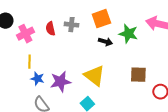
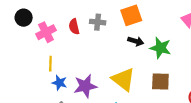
green star: (128, 34) -> (160, 48), moved
brown square: (138, 75) -> (160, 82), moved

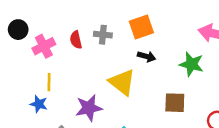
green star: (160, 48) -> (192, 64), moved
yellow triangle: (123, 79) -> (122, 82), moved
blue star: (59, 83) -> (39, 104), moved

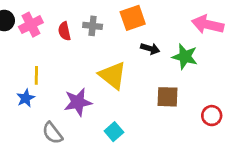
pink cross: (44, 46) -> (31, 25), moved
black arrow: (147, 57) -> (150, 49), moved
blue star: (39, 104) -> (26, 98), turned 30

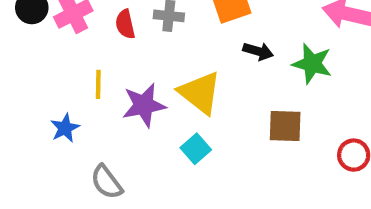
yellow line: (36, 75) -> (98, 84), moved
purple star: (78, 102) -> (144, 105), moved
cyan square: (114, 132) -> (196, 149), moved

